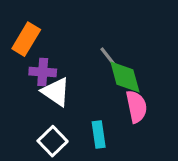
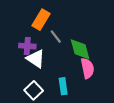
orange rectangle: (26, 39) -> (41, 20), moved
gray line: (108, 57) -> (56, 37), moved

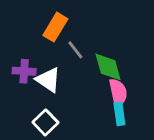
purple cross: (27, 46) -> (24, 71), moved
cyan rectangle: (63, 86) -> (119, 114), moved

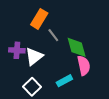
white triangle: (48, 80) -> (34, 56), turned 48
cyan rectangle: (119, 114) -> (64, 81), moved, turned 70

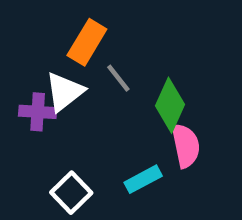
green diamond: (77, 47) -> (170, 105), turned 40
white triangle: (34, 56) -> (65, 92), moved

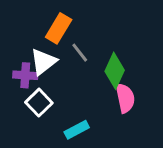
cyan rectangle: (143, 179) -> (77, 130), moved
white square: (71, 193) -> (39, 103), moved

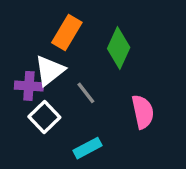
gray line: (80, 53) -> (86, 93), moved
green diamond: (115, 71) -> (119, 48), moved

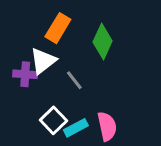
pink semicircle: (143, 112) -> (107, 126), moved
white square: (44, 117) -> (53, 120), moved

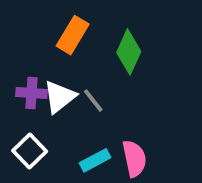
white triangle: (43, 61) -> (60, 97), moved
white square: (53, 120) -> (30, 151), moved

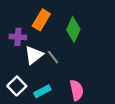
purple cross: (32, 93) -> (18, 37), moved
cyan rectangle: (95, 160) -> (42, 91), moved

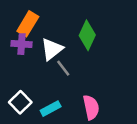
orange rectangle: (41, 20) -> (28, 24), moved
white triangle: (34, 55) -> (52, 49), moved

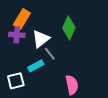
white square: (20, 102) -> (16, 81), turned 30
cyan rectangle: (51, 109) -> (36, 66), moved

